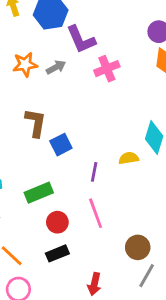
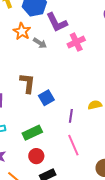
orange star: (25, 64) -> (22, 31), moved, turned -30
gray arrow: (56, 67) -> (40, 43), turned 64
red circle: (57, 222) -> (36, 156), moved

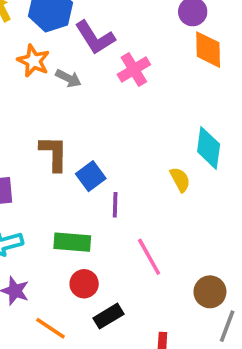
yellow semicircle: (95, 105) -> (180, 180), turned 80
purple line: (71, 116) -> (115, 205), moved
green rectangle: (32, 133) -> (72, 242), turned 36

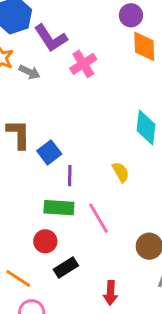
yellow semicircle: (180, 180) -> (121, 172), moved
green rectangle: (72, 242) -> (59, 208), moved

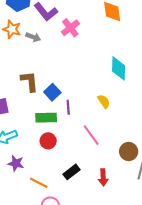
green rectangle: (59, 208) -> (46, 118), moved
red circle: (45, 241) -> (48, 141), moved
red arrow: (111, 293) -> (103, 177), moved

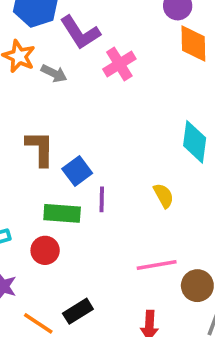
pink line: (91, 135) -> (157, 265), moved, turned -70
red circle: (48, 141) -> (45, 250), moved
black rectangle: (71, 172) -> (78, 311), moved

